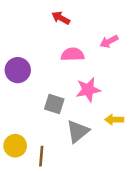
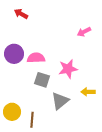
red arrow: (61, 18) -> (21, 14), moved
pink semicircle: (73, 54) -> (36, 58), moved

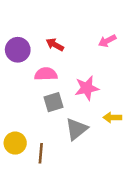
red arrow: (21, 14) -> (55, 45), moved
purple circle: (14, 54) -> (18, 50), moved
gray square: (42, 80) -> (54, 102), turned -35

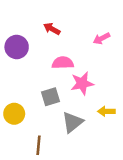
red arrow: (55, 45) -> (52, 29), moved
pink semicircle: (46, 74) -> (63, 63), moved
yellow circle: (15, 143) -> (14, 114), moved

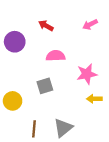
pink arrow: (102, 39) -> (90, 25), moved
pink star: (82, 83) -> (87, 74), moved
gray triangle: (72, 122) -> (63, 128), moved

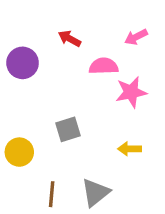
pink semicircle: (56, 56) -> (104, 66), moved
pink star: (87, 74) -> (131, 92), moved
yellow arrow: (94, 99) -> (130, 149), moved

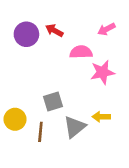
purple circle: (23, 63) -> (26, 34), moved
gray triangle: (95, 193) -> (75, 127), moved
brown line: (52, 194) -> (40, 132), moved

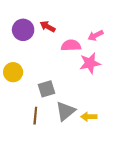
pink arrow: (106, 29) -> (95, 35), moved
yellow arrow: (101, 117) -> (89, 117), moved
yellow circle: (15, 119) -> (13, 72), moved

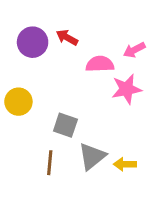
gray square: (46, 89) -> (65, 125), turned 36

